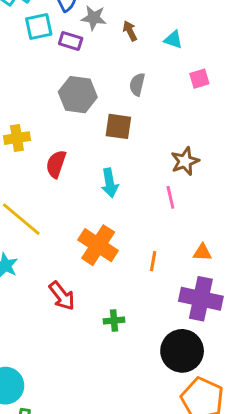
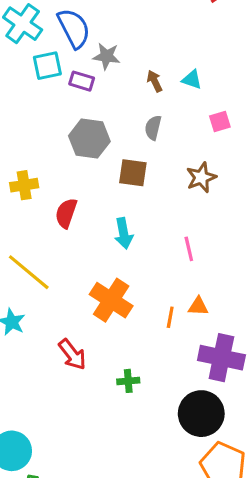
brown arrow: (130, 31) -> (155, 81), moved
brown star: (185, 161) -> (201, 177), moved
orange triangle: (202, 252) -> (198, 306), moved

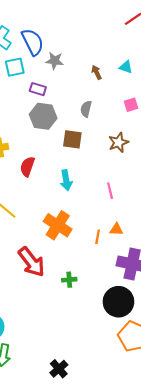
cyan triangle: (192, 80) -> (126, 67), moved
purple rectangle: (82, 81) -> (38, 89), moved
brown arrow: (155, 81) -> (96, 72), moved
red arrow: (72, 355) -> (32, 262), size x1.4

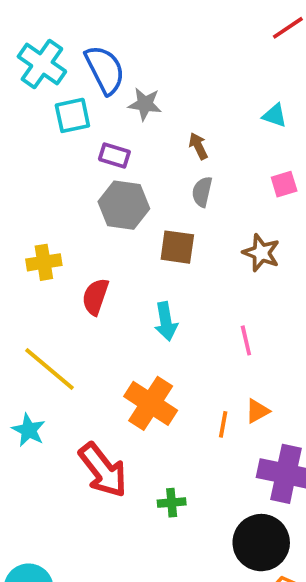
brown arrow: (96, 72) -> (198, 146), moved
brown star: (118, 142) -> (261, 253), turned -30
orange triangle: (116, 229) -> (257, 411), turned -32

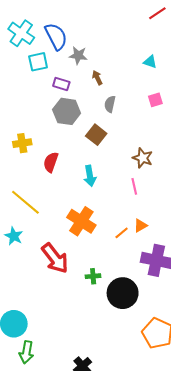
brown arrow: (198, 146) -> (97, 78), moved
brown square: (177, 247) -> (96, 135), turned 30
brown star: (261, 253) -> (143, 158), moved
orange line: (223, 424) -> (122, 233), turned 40
black circle: (261, 543) -> (123, 293), moved

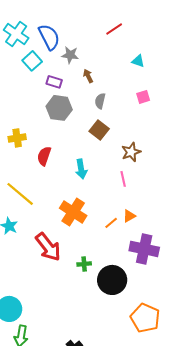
red line: (157, 13) -> (114, 29), moved
cyan square: (38, 62) -> (32, 61), turned -30
brown square: (96, 135) -> (99, 130), moved
brown star: (143, 158) -> (131, 152), turned 30

